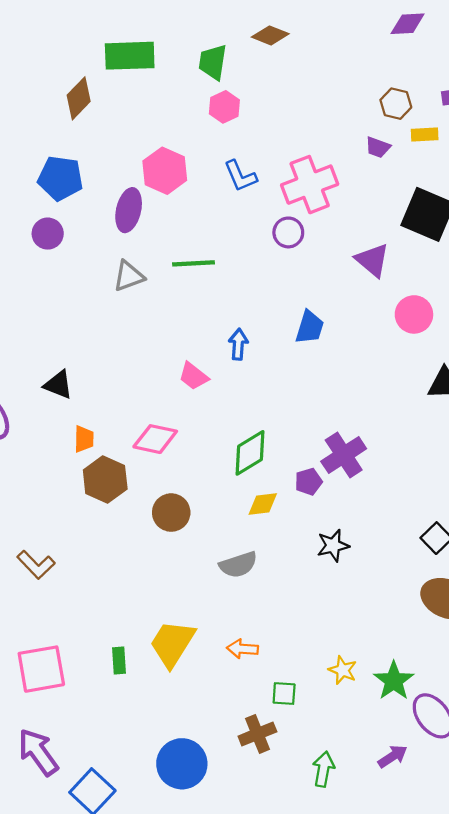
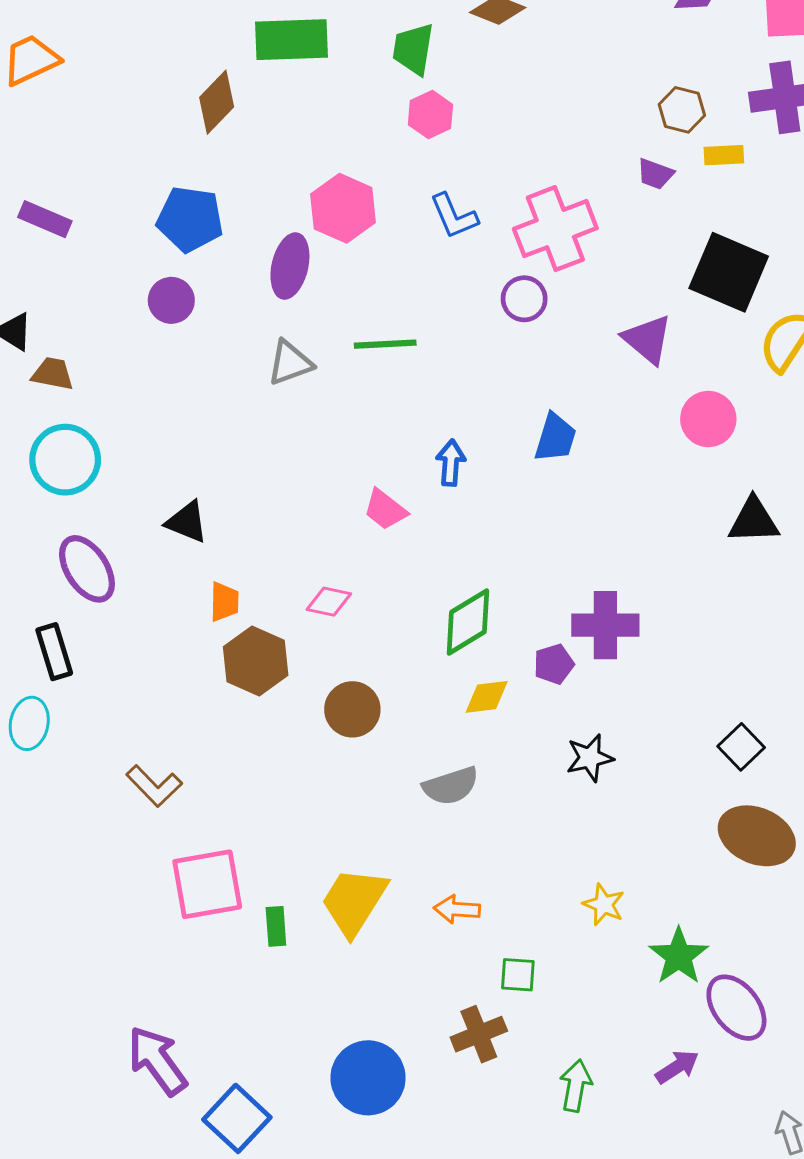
pink diamond: (155, 439) -> (329, 602), size x0.7
purple cross: (344, 455) -> (605, 625), turned 33
pink square: (41, 669) -> (207, 884), moved
yellow star: (343, 670) -> (604, 905), moved

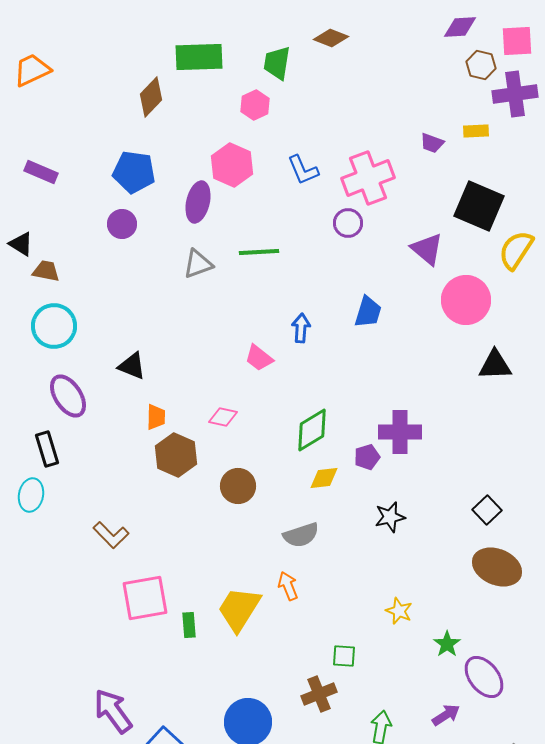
brown hexagon: (682, 110) -> (481, 65), moved
pink hexagon: (430, 115) -> (255, 105), moved
pink circle: (708, 419) -> (466, 300), size x1.4
orange arrow: (457, 909) -> (288, 586), moved, turned 64
green star: (679, 956) -> (447, 644), size x0.7

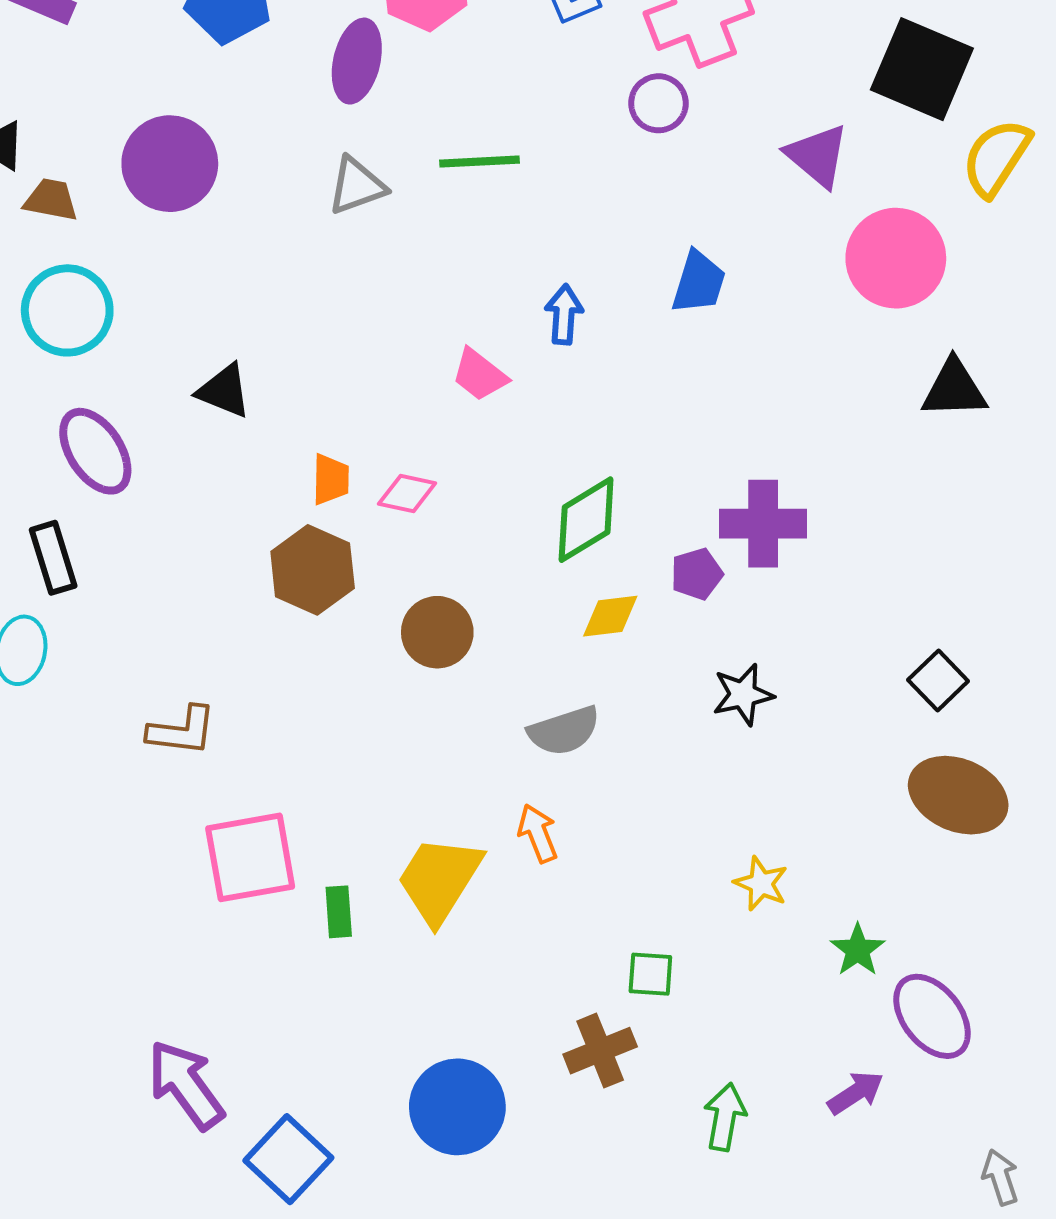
purple circle: (122, 224) -> (170, 164), moved, size x1.6
orange trapezoid: (156, 417) -> (331, 479), moved
brown L-shape: (111, 535) -> (182, 731), turned -39

